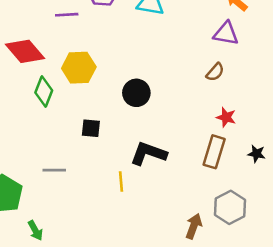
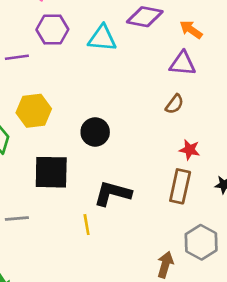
black square: (91, 128) -> (51, 172), size x1.8

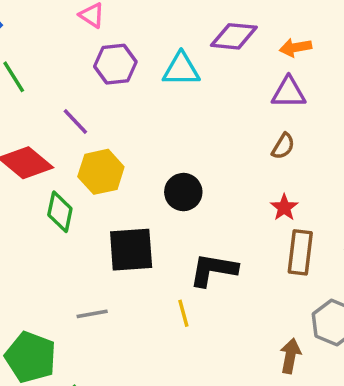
orange arrow: (191, 30) -> (295, 48), turned -40
purple line: (17, 57) -> (75, 121), moved, turned 60
red star: (190, 150) -> (284, 208), moved, turned 30

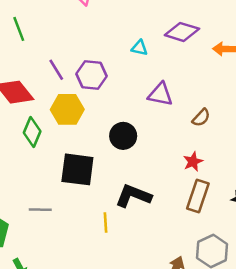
purple hexagon: (115, 64) -> (92, 75), moved
cyan triangle: (181, 69) -> (139, 48), size x0.6
purple triangle: (289, 93) -> (160, 94), moved

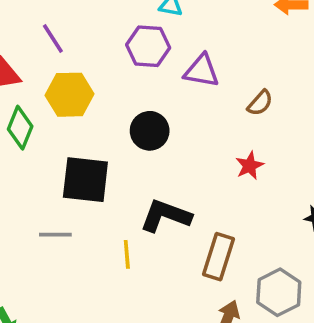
purple hexagon: (92, 75) -> (148, 46), moved
brown rectangle: (198, 196) -> (218, 257), moved
gray line: (40, 210) -> (55, 235), moved

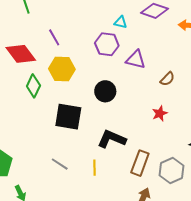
gray line: (55, 235) -> (60, 164), moved, turned 30
yellow line: (127, 254) -> (95, 168), moved
gray hexagon: (279, 292) -> (172, 170), moved

